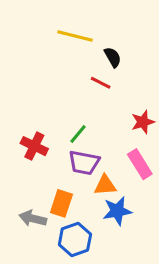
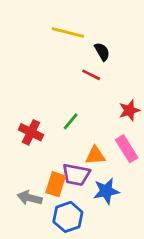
purple trapezoid: (84, 163) -> (76, 175), moved
orange triangle: (105, 185) -> (95, 155), moved

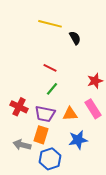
red line: (91, 75) -> (50, 68), moved
red cross: (31, 132) -> (19, 107), moved
purple trapezoid: (76, 175) -> (45, 114), moved

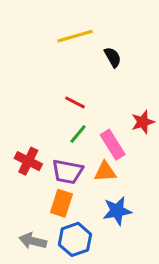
yellow line: (50, 24) -> (75, 36), turned -30
pink rectangle: (93, 109) -> (113, 145), moved
gray arrow: (22, 145) -> (33, 241), moved

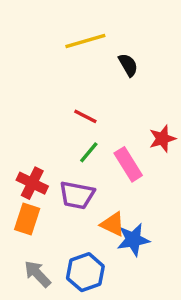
orange triangle: (105, 172) -> (113, 224), moved, turned 30
orange rectangle: (61, 203) -> (27, 219), moved
gray arrow: (33, 241) -> (37, 274), turned 32

